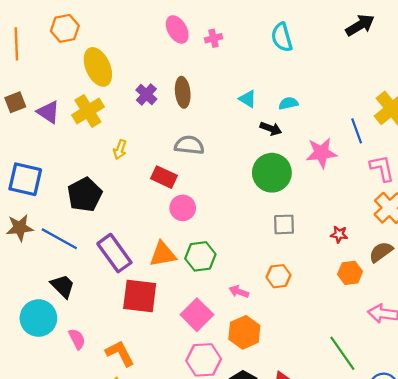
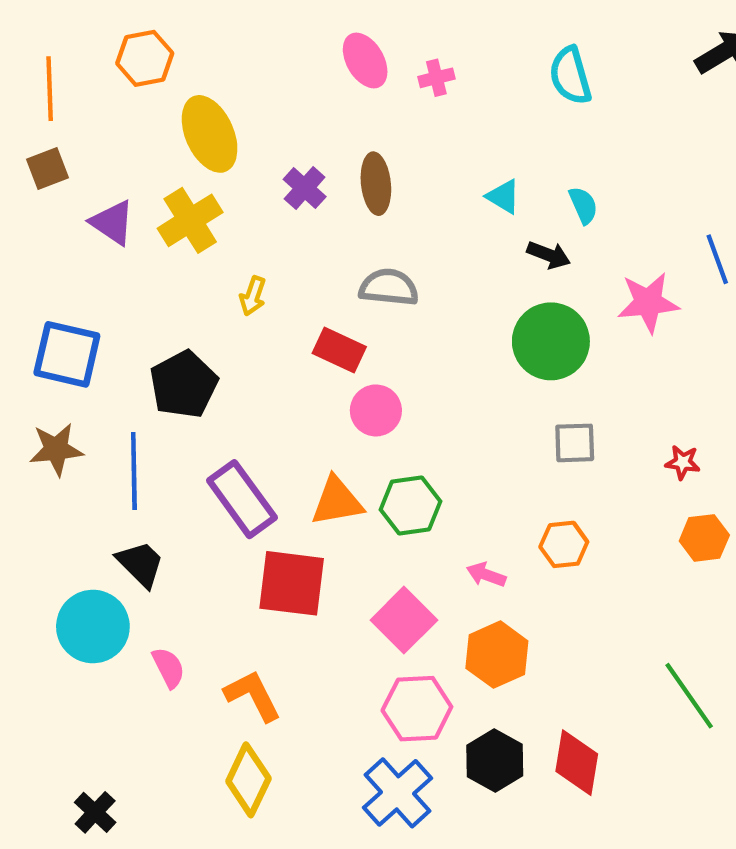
brown square: (15, 102) -> (48, 169), moved
cyan semicircle: (288, 103) -> (583, 205), turned 78
blue line: (59, 239) -> (134, 471), turned 60

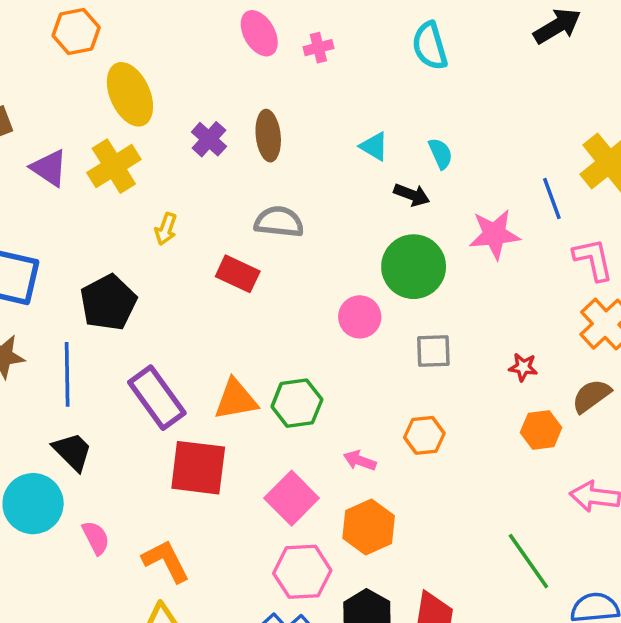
pink circle: (376, 410) -> (360, 317), moved

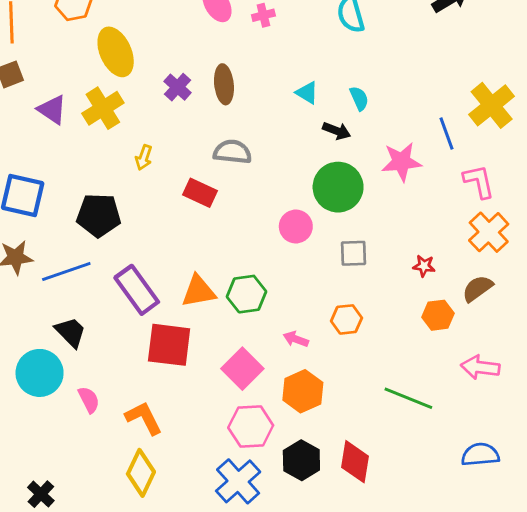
black pentagon: (108, 303) -> (99, 215), turned 30
blue line: (67, 374) -> (66, 272), turned 72
green line: (528, 561) -> (408, 398), moved, turned -33

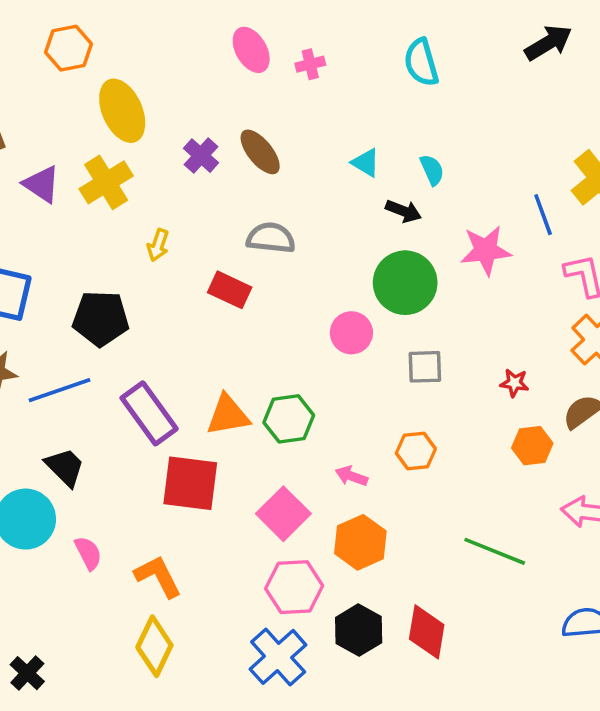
brown ellipse: (224, 84) -> (260, 152), turned -33

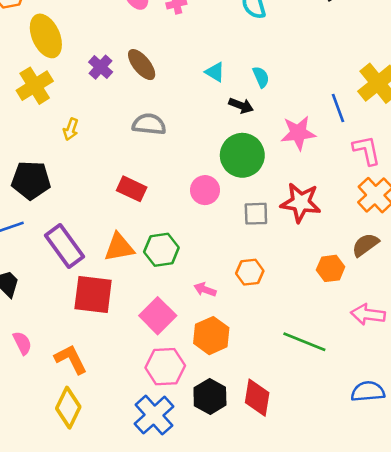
red rectangle: (230, 290) -> (132, 189), moved
red star: (514, 383) -> (301, 203), moved, size x2.0

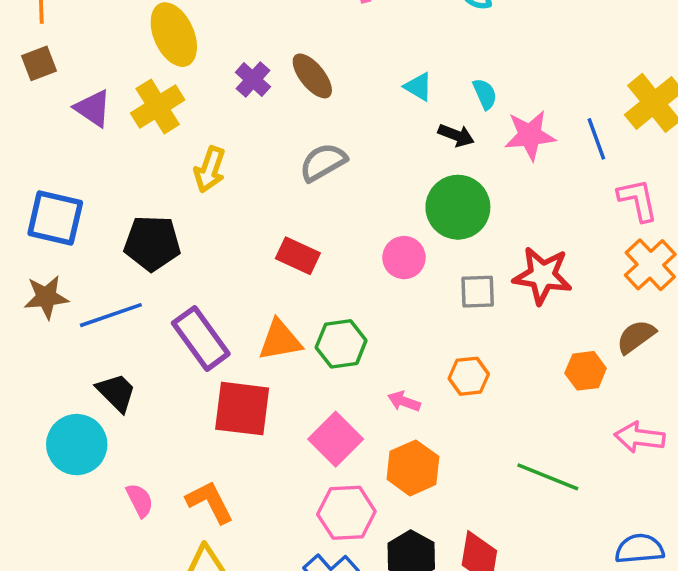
gray semicircle: (149, 124) -> (323, 162), turned -36
yellow arrow: (71, 129) -> (210, 169), size x1.4
pink star: (298, 133) -> (530, 135), moved
pink semicircle: (22, 343) -> (140, 500), moved

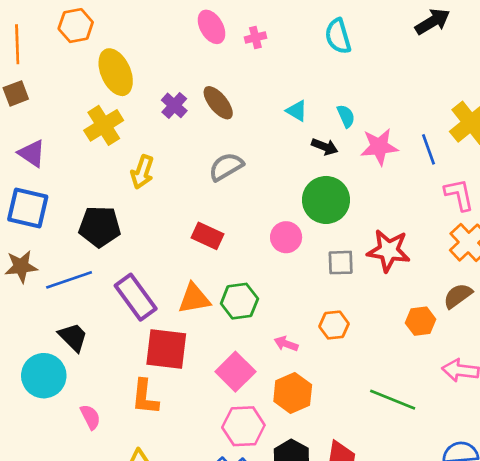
purple triangle: (93, 108) -> (32, 153), moved
orange L-shape: (210, 502) -> (145, 397), moved, turned -147

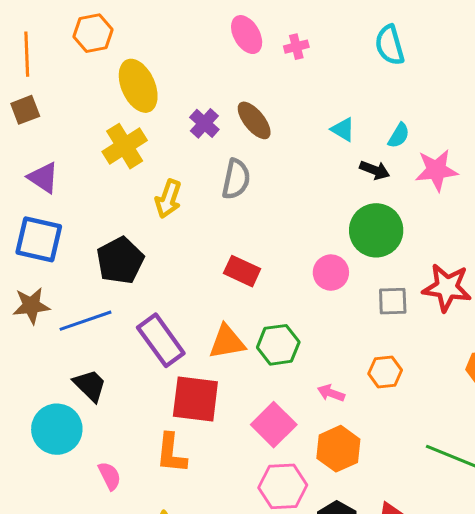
cyan semicircle: (346, 116) -> (399, 135), turned 55
gray semicircle: (226, 167) -> (236, 179), moved, turned 132
black pentagon: (100, 227) -> (120, 260), turned -30

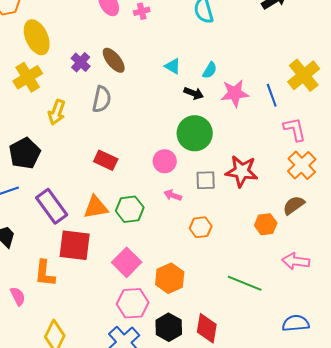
pink arrow: (331, 393) -> (173, 195), moved
orange L-shape: (171, 453) -> (45, 273), moved

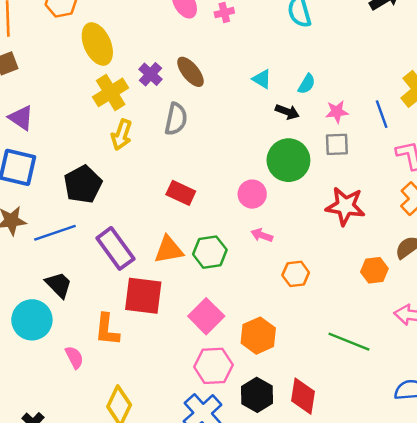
yellow cross: (28, 77) -> (111, 92), moved
pink star: (235, 93) -> (337, 112), size x0.7
gray square: (206, 180) -> (337, 144), moved

